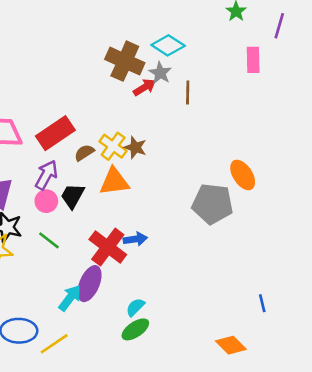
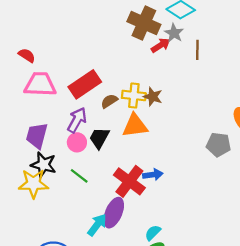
yellow cross: (113, 146) -> (134, 96), turned -30
gray pentagon: (213, 204) -> (219, 145), size x0.7

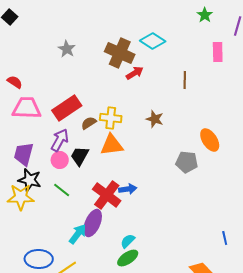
gray star: (174, 33) -> (67, 49), moved
brown line: (197, 50) -> (185, 80), moved
brown star: (153, 97) -> (155, 119), moved

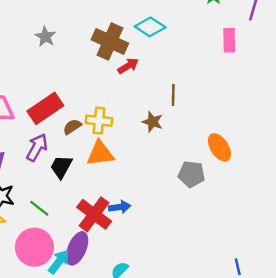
brown line: (185, 80) -> (173, 95), moved
pink circle: (60, 160) -> (34, 247), moved, size x1.8

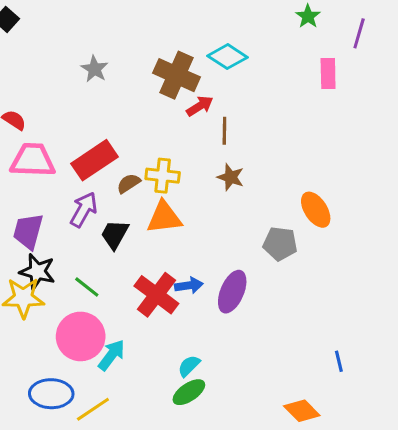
brown line: (173, 95) -> (224, 131), moved
purple ellipse: (77, 248) -> (232, 292), moved

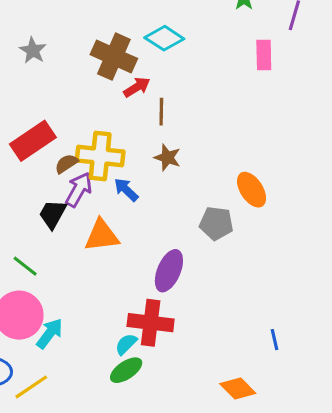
yellow cross: (163, 176) -> (100, 156), size x1.4
purple arrow: (84, 210) -> (79, 190), moved
orange triangle: (164, 217) -> (102, 236), moved
blue arrow: (189, 285) -> (126, 190), moved, turned -128
red cross: (156, 295) -> (151, 323), moved, turned -30

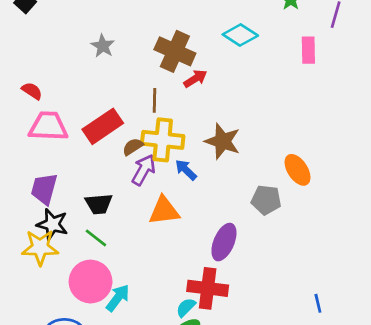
cyan diamond: (164, 38) -> (240, 35), moved
brown line: (161, 112) -> (155, 100), moved
brown star: (167, 158) -> (223, 141), size x1.5
black trapezoid: (53, 214) -> (99, 204), moved, turned -124

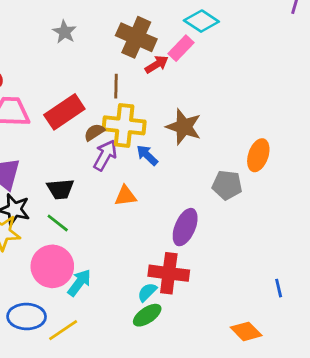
pink rectangle: (308, 50) -> (181, 48), moved, turned 45
orange ellipse: (298, 170) -> (258, 155), turned 52
orange triangle: (164, 211) -> (125, 196), size x0.7

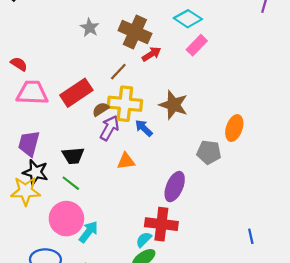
gray star: (64, 32) -> (90, 28), moved
pink rectangle: (181, 48) -> (197, 45), moved
brown line: (116, 86) -> (118, 72), turned 42

